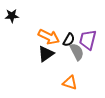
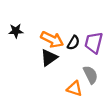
black star: (12, 16) -> (16, 31), moved
gray semicircle: (77, 52) -> (90, 75), moved

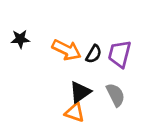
black triangle: (49, 58) -> (80, 92), moved
orange triangle: (74, 89) -> (75, 112), moved

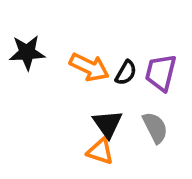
black star: (20, 39) -> (27, 52), size x1.4
black triangle: (80, 92) -> (108, 124), turned -30

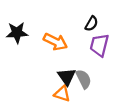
black semicircle: (126, 73) -> (92, 24), moved
gray semicircle: (155, 128) -> (84, 79), moved

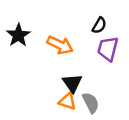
black star: (17, 33) -> (18, 35), turned -30
gray semicircle: (84, 79) -> (91, 103), moved

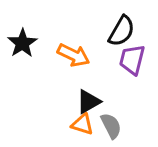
black semicircle: (99, 25) -> (122, 31), size x1.5
black triangle: (72, 83) -> (89, 102), turned 35

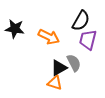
black star: (22, 43) -> (15, 29), turned -30
gray semicircle: (111, 126) -> (74, 63), moved

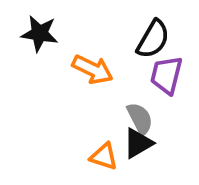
black star: (15, 29) -> (40, 33), moved
black triangle: (59, 68) -> (138, 143), moved

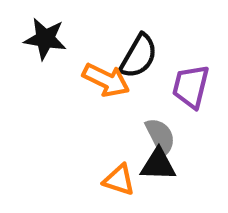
black semicircle: (153, 39) -> (139, 56), moved
black triangle: (138, 143) -> (158, 165), turned 32

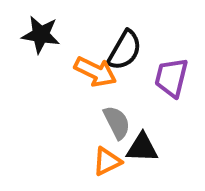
gray semicircle: (160, 136) -> (117, 122), moved
orange triangle: (119, 180) -> (107, 161), turned -44

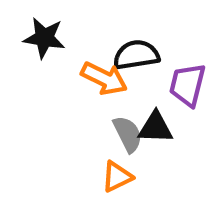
black semicircle: (125, 50) -> (136, 55), turned -129
black triangle: (142, 148) -> (155, 128), moved

